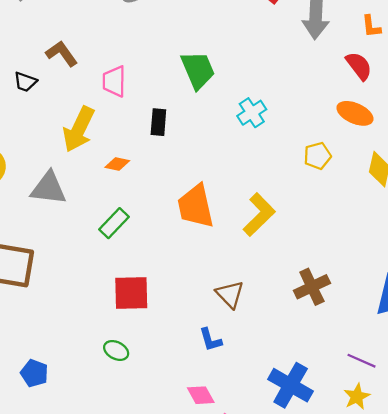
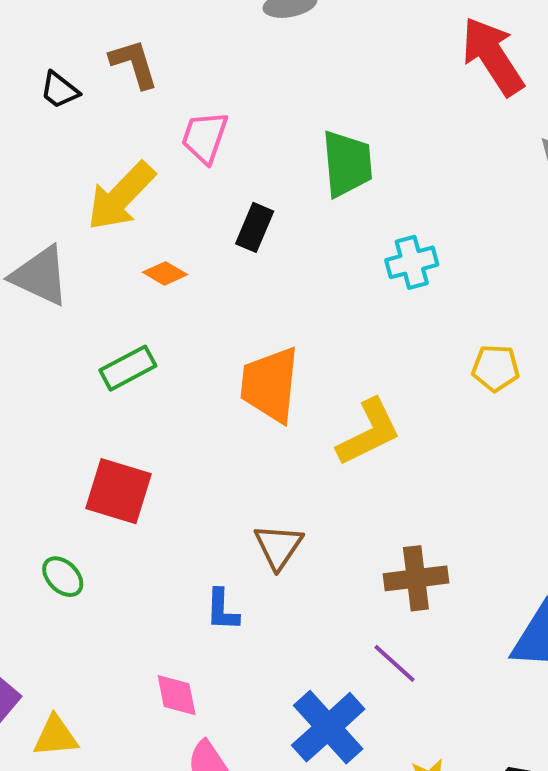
purple line: (361, 361) -> (394, 663), moved

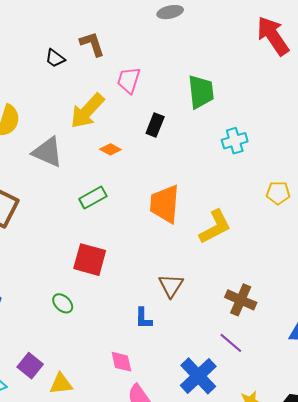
brown cross: (416, 578) -> (241, 300), turned 32

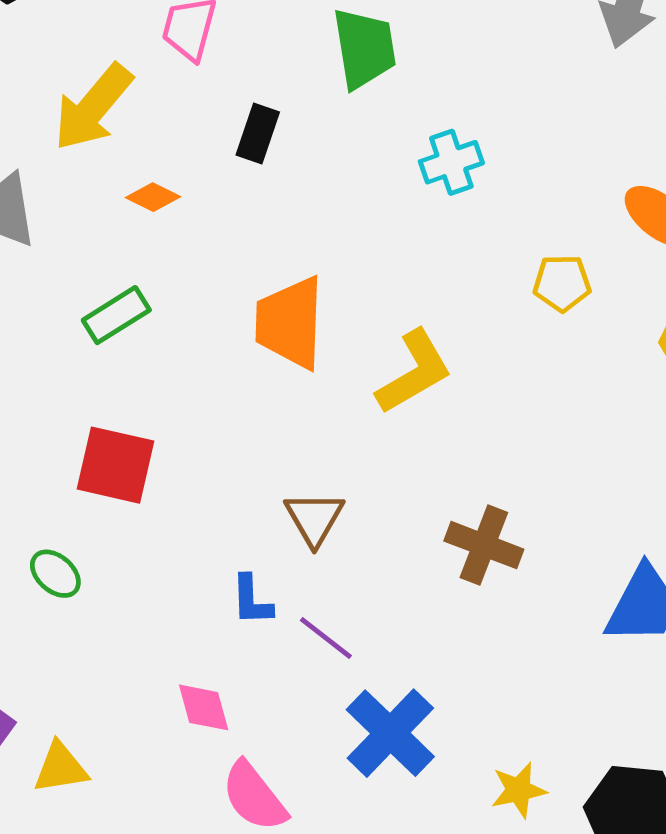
purple line: (231, 343) -> (326, 638), moved

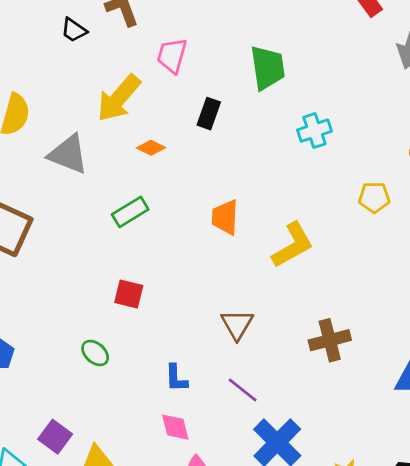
orange trapezoid: (290, 323) -> (225, 217), size x0.7
red square: (116, 465) -> (129, 294), size x0.7
brown cross: (484, 545) -> (330, 340), turned -36
blue L-shape: (252, 600) -> (176, 378), moved

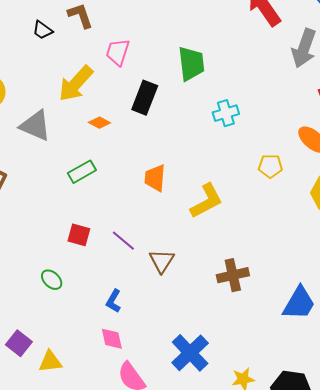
black rectangle: (209, 114) -> (145, 98), size x1.4
blue L-shape: (176, 378) -> (114, 301), turned 30
purple line: (243, 390) -> (123, 241), moved

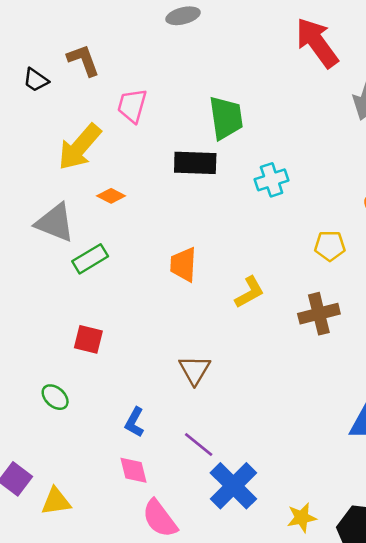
black rectangle: (145, 98) -> (195, 163), moved, turned 72
gray triangle: (35, 126) -> (55, 223), moved
yellow L-shape: (206, 201) -> (250, 292), size x0.7
purple line: (123, 241) -> (199, 444), moved
brown cross: (233, 275) -> (319, 314), moved

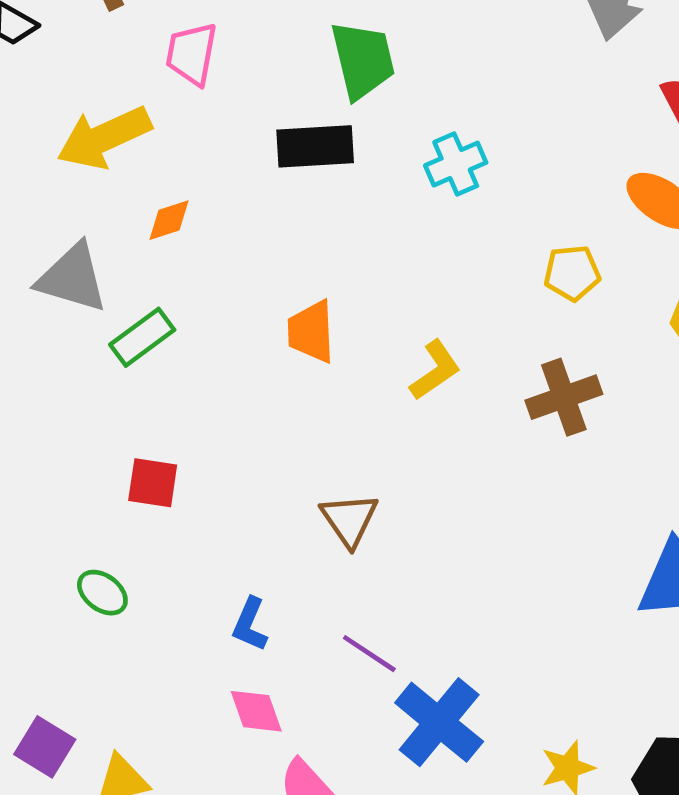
yellow arrow: (80, 147) -> (104, 138), turned 30
orange diamond: (111, 196) -> (169, 220), turned -40

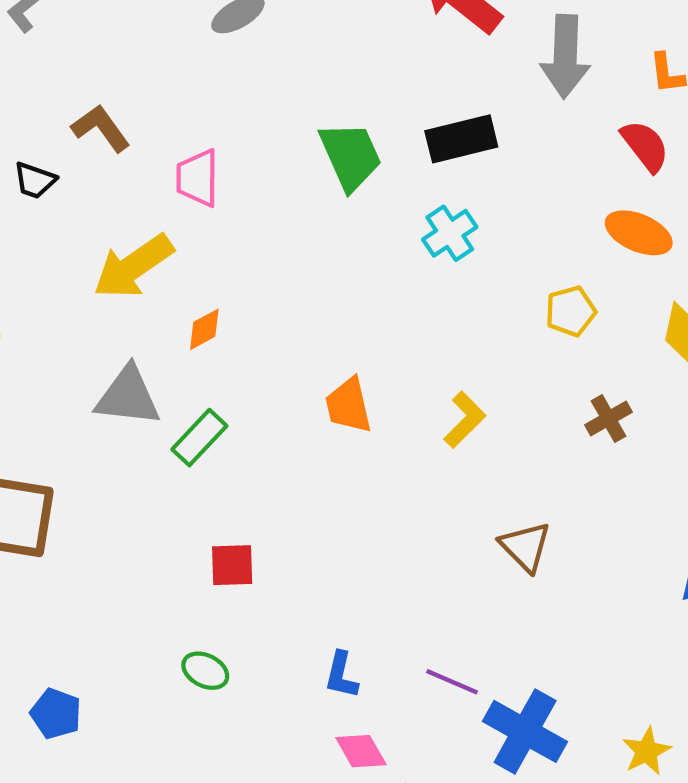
black rectangle: (315, 146) -> (461, 139), moved
brown cross: (564, 397) -> (608, 418), moved, size x0.7
brown triangle: (349, 520) -> (525, 547), moved

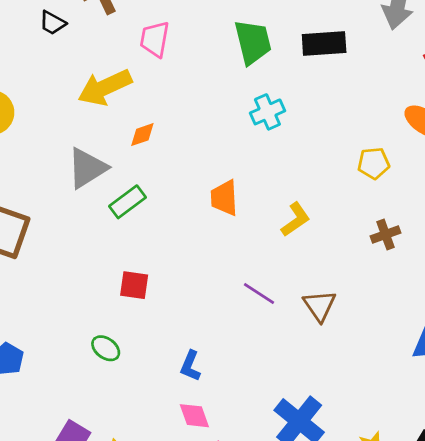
cyan cross: (450, 233) -> (267, 112), moved
gray triangle: (128, 396) -> (87, 168), turned -48
purple line: (452, 682) -> (259, 293), moved

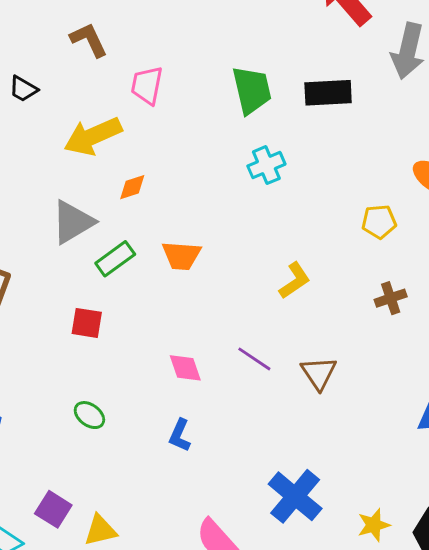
black trapezoid: (52, 23) -> (23, 89), moved
orange trapezoid: (224, 198) -> (181, 256), moved, turned -84
red square: (134, 285) -> (87, 323), moved
pink diamond: (194, 416) -> (185, 368), moved

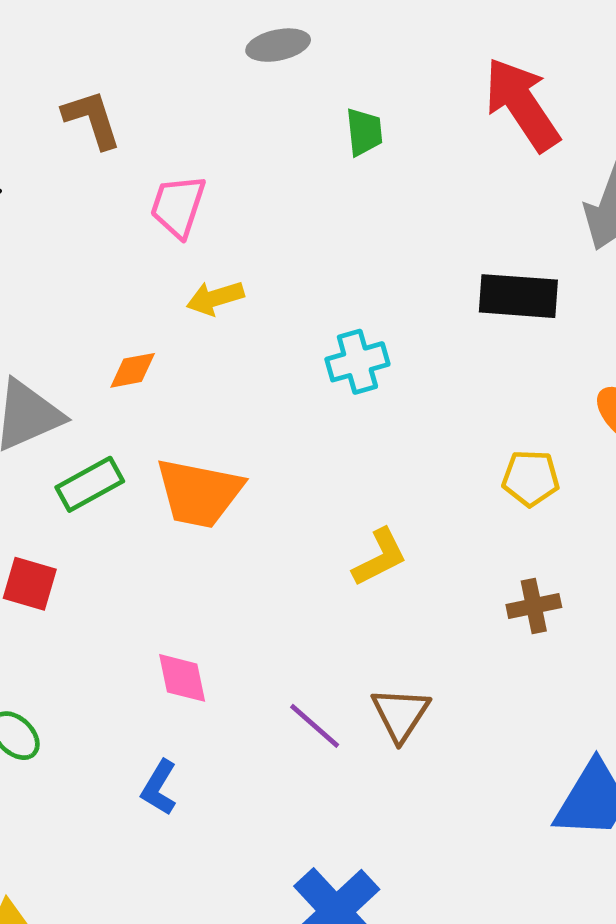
green trapezoid: (252, 90) -> (364, 132), moved, size x0.6
black rectangle: (328, 93) -> (518, 296), moved
yellow arrow: (93, 136) -> (215, 298), moved, size x0.6
orange trapezoid: (181, 256) -> (199, 493), size x1.4
purple line: (254, 359) -> (315, 726), moved

